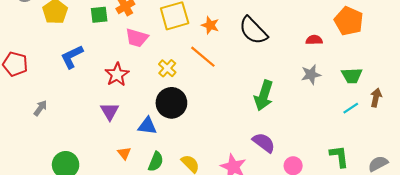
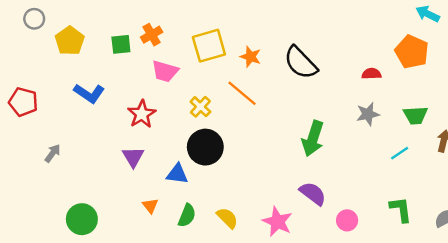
blue L-shape: (72, 57) -> (89, 93), turned -120
cyan line: (351, 108) -> (400, 153), moved

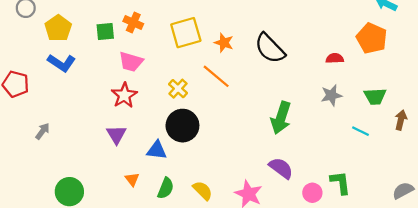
orange cross: (152, 35) -> (133, 23), turned -36
pink trapezoid: (165, 71) -> (131, 62), moved
blue L-shape: (89, 93) -> (62, 63), moved
cyan line: (400, 153) -> (361, 131), turned 60
green L-shape: (401, 209) -> (340, 183), moved

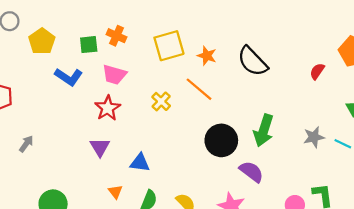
red semicircle: (335, 58) -> (317, 71), turned -54
blue L-shape: (62, 63) -> (69, 77), moved
gray star: (331, 95) -> (314, 137), moved
black circle: (182, 126) -> (221, 140), moved
purple semicircle: (281, 168) -> (251, 172), moved

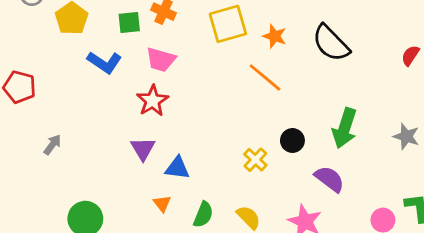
yellow cross: (161, 101) -> (255, 160), moved
gray star: (314, 137) -> (406, 136), turned 30
black circle: (221, 140) -> (292, 140), size x0.6
blue triangle: (140, 163) -> (177, 168), moved

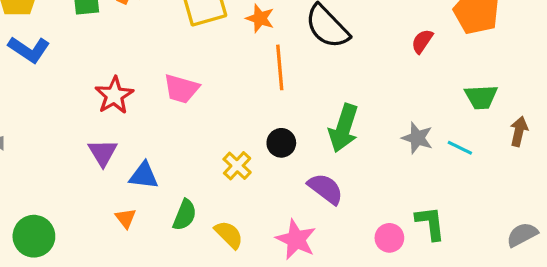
pink trapezoid: (161, 60) -> (181, 89), moved
blue L-shape: (105, 62) -> (29, 49), moved
orange line: (265, 77) -> (280, 67), moved, turned 45
green semicircle: (203, 215) -> (185, 215), moved

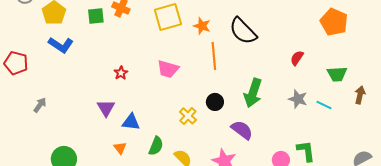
red semicircle: (422, 41) -> (297, 58), moved
pink trapezoid: (181, 89) -> (168, 69), moved
red star: (114, 95) -> (121, 73), moved, size x0.6

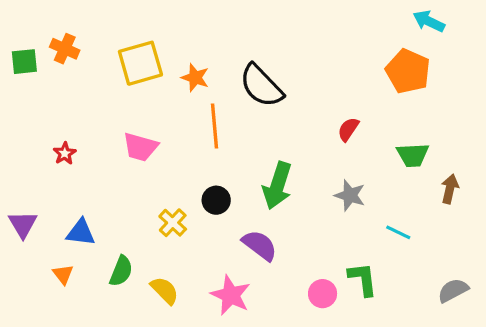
cyan line: (324, 105) -> (398, 232), moved
purple triangle: (106, 108) -> (23, 224), moved

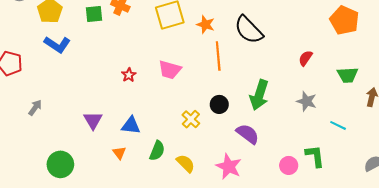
red star: (65, 153) -> (129, 75), moved

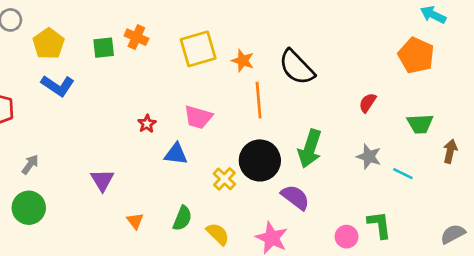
black circle: (219, 104) -> (260, 160), size x1.8
blue triangle: (131, 125) -> (176, 154), moved
cyan line: (338, 125) -> (403, 174), moved
green circle: (60, 164) -> (29, 208), moved

